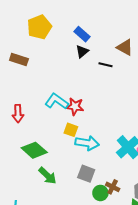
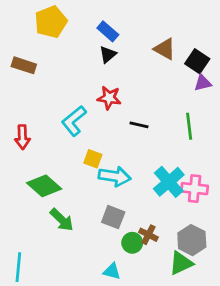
black line: (105, 65) -> (139, 125), moved
cyan L-shape: (57, 101) -> (74, 121), turned -75
red star: (75, 106) -> (109, 98), moved

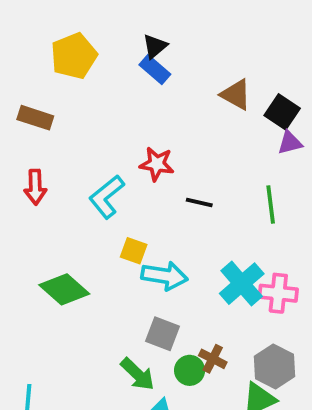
black triangle: (108, 54) -> (155, 46), moved
red arrow: (22, 137) -> (35, 187), moved
green arrow: (62, 220) -> (138, 374), moved

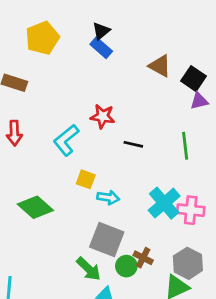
cyan arrow: (165, 276) -> (108, 198), size x0.7
gray square: (163, 334) -> (107, 239), size x1.4

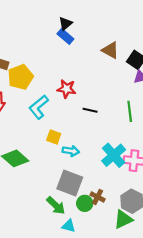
yellow pentagon: (42, 38) -> (20, 77), moved

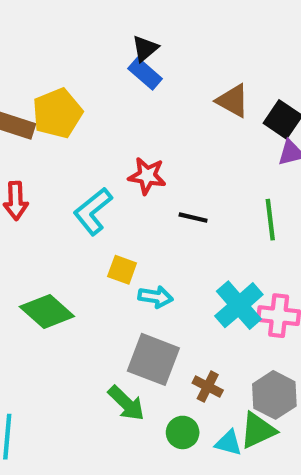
yellow pentagon: (20, 77) -> (57, 113), moved
green circle: (85, 203) -> (183, 432), moved
cyan triangle: (69, 226) -> (229, 443), moved

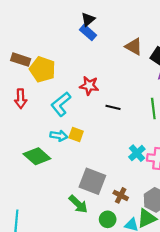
yellow pentagon: (57, 113) -> (42, 69), moved, turned -30
cyan arrow: (155, 297) -> (59, 136), moved
cyan cross: (239, 305) -> (137, 153), size x0.7

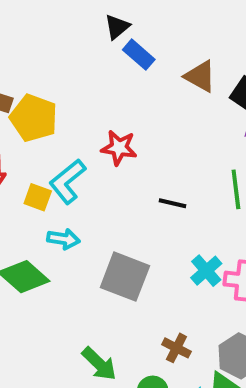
blue rectangle: (88, 32) -> (139, 55), moved
black line: (113, 107) -> (173, 203), moved
yellow square: (76, 135) -> (38, 197), moved
gray square: (92, 181) -> (125, 277), moved

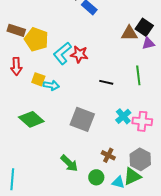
brown triangle: (200, 76) -> (129, 33), moved, turned -30
cyan L-shape: (67, 181) -> (62, 53), moved
cyan arrow: (63, 239) -> (51, 85), moved

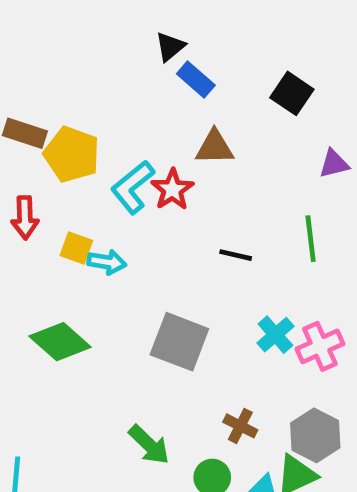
black square: (144, 27) -> (292, 93), moved
brown triangle: (129, 33) -> (215, 147), moved
red star: (79, 54) -> (172, 189), turned 30
pink cross: (142, 121) -> (320, 346), turned -30

